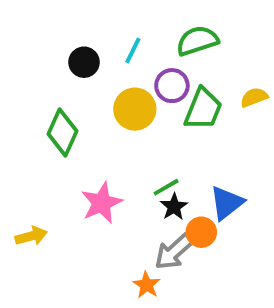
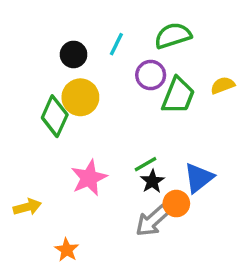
yellow circle: (135, 109) -> (80, 97), moved
orange star: (147, 285) -> (67, 250), moved

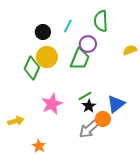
green semicircle: (173, 36) -> (101, 21), turned -75
green trapezoid: (178, 96) -> (80, 59), moved

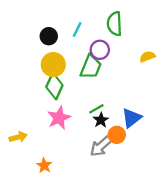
green diamond: (32, 68) -> (54, 86), moved

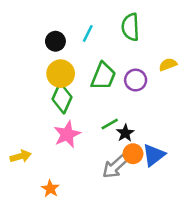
purple circle: (100, 50) -> (136, 80), moved
blue triangle: (132, 118) -> (154, 155), moved
black star: (101, 120) -> (125, 133), moved

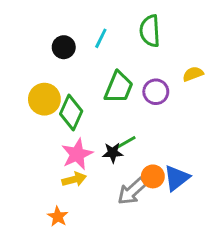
yellow circle: (61, 74) -> (44, 99), moved
black star: (125, 133) -> (113, 153), moved, turned 30
yellow arrow: (21, 156) -> (74, 179), moved

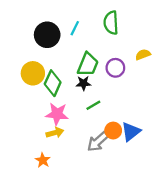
black circle: (64, 47) -> (47, 35), size x1.5
black star: (113, 153) -> (83, 83), moved
pink star: (77, 154) -> (57, 114), turned 30

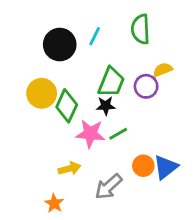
yellow semicircle: (143, 55) -> (163, 70), moved
pink star: (57, 114) -> (90, 134), moved
gray arrow: (98, 142) -> (108, 187), moved

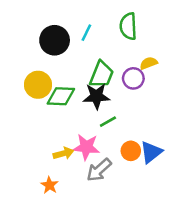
green diamond: (67, 106) -> (61, 96), turned 68
black star: (106, 106) -> (96, 96), size x1.5
pink star: (90, 134) -> (86, 147), moved

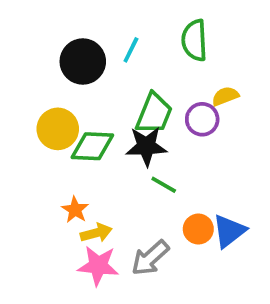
green line: (108, 122) -> (164, 185), turned 60
pink star: (86, 147) -> (98, 266), moved
orange star: (49, 185) -> (75, 210), moved

